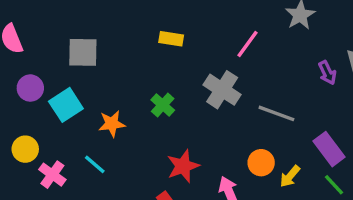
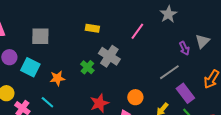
gray cross: (222, 90) -> (109, 56), moved
cyan square: (66, 105) -> (30, 67), turned -30
gray line: (276, 113) -> (169, 72), moved, turned -55
orange circle: (261, 163) -> (135, 97), moved

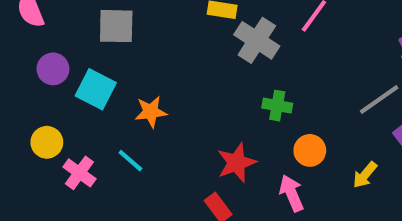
gray cross: (109, 56) -> (257, 40), moved
green cross: (87, 67) -> (277, 106), moved, turned -32

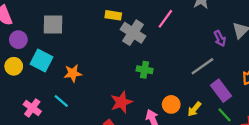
purple circle: (53, 69) -> (18, 40), moved
yellow circle: (47, 142) -> (14, 66), moved
orange circle: (310, 150) -> (171, 104), moved

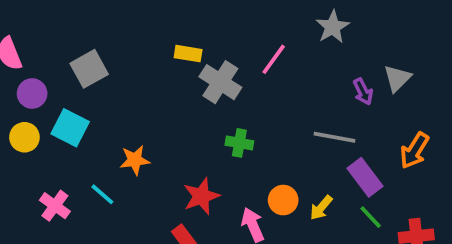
gray square: (53, 25) -> (89, 69), turned -30
gray line: (202, 66) -> (334, 137), turned 45
orange star: (73, 73) -> (135, 160), moved

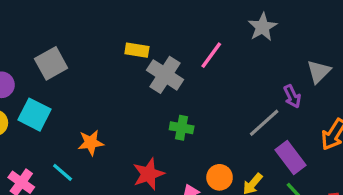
purple arrow: (363, 92) -> (292, 96), moved
gray line: (334, 137) -> (264, 123), turned -52

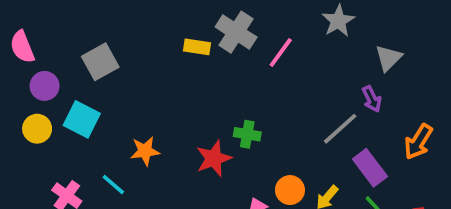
gray triangle: (319, 72) -> (389, 58), moved
gray cross: (165, 75) -> (236, 32), moved
red star: (148, 174) -> (214, 158), moved

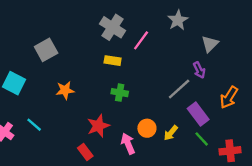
yellow rectangle: (197, 47) -> (113, 61), moved
gray square: (100, 62) -> (46, 50), moved
orange star: (145, 151) -> (65, 90), moved
red star: (214, 158) -> (98, 126), moved

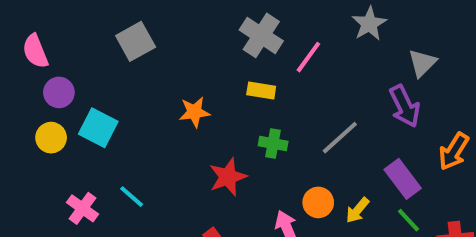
gray square: (46, 50) -> (136, 41), moved
purple arrow: (199, 70) -> (405, 106), size x1.5
gray line: (179, 89) -> (340, 138), moved
orange star: (65, 90) -> (194, 112), moved
red star: (98, 126) -> (228, 177), moved

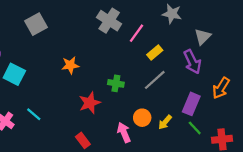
gray star: (369, 24) -> (172, 14), turned -30
yellow rectangle: (261, 90) -> (155, 53), moved, turned -49
purple rectangle: (403, 179) -> (191, 104), turned 60

